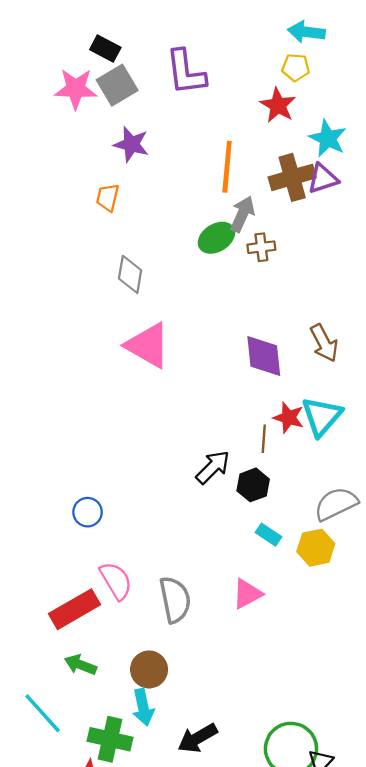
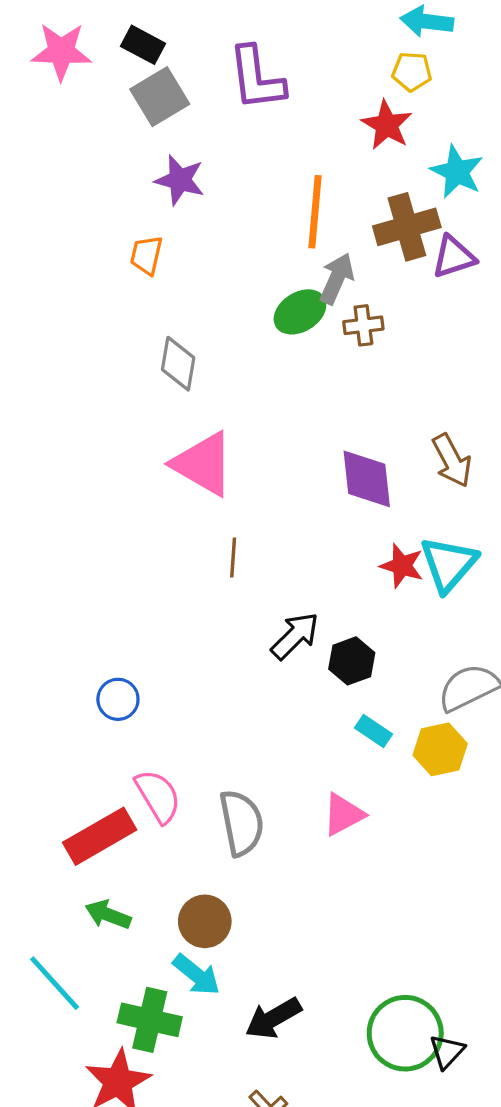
pink star: (76, 89) -> (61, 52), moved
purple triangle: (323, 179) -> (454, 257), moved
brown line: (264, 439) -> (233, 557), moved
cyan arrow: (143, 707) -> (196, 975), turned -39

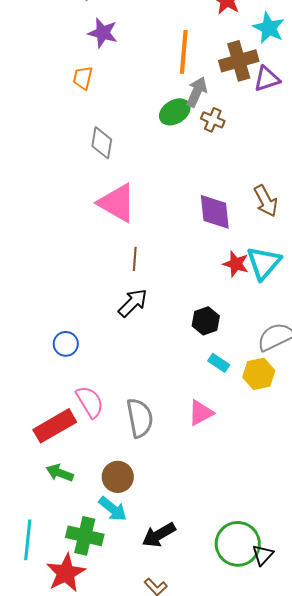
brown cross: (363, 325) -> (213, 120), turned 30
black arrow: (295, 636) -> (133, 303), moved
cyan line: (55, 983) -> (28, 540), moved, turned 48

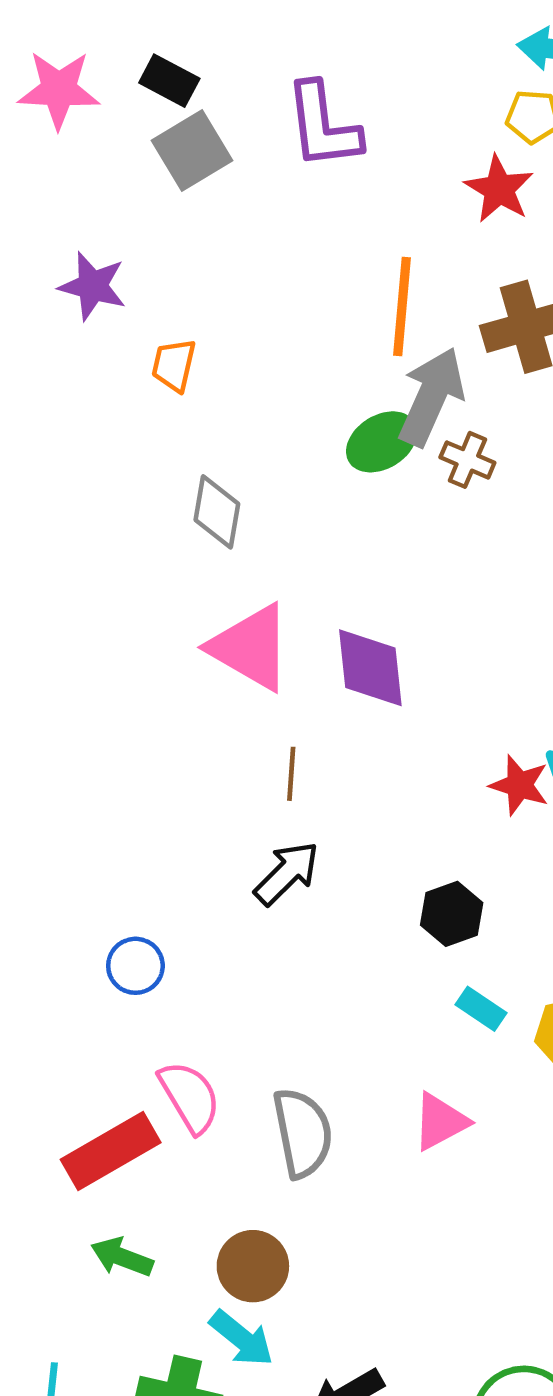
purple star: (103, 33) -> (93, 286), moved
gray arrow: (197, 92) -> (431, 397), size x1.4
purple diamond: (215, 212) -> (370, 668), moved

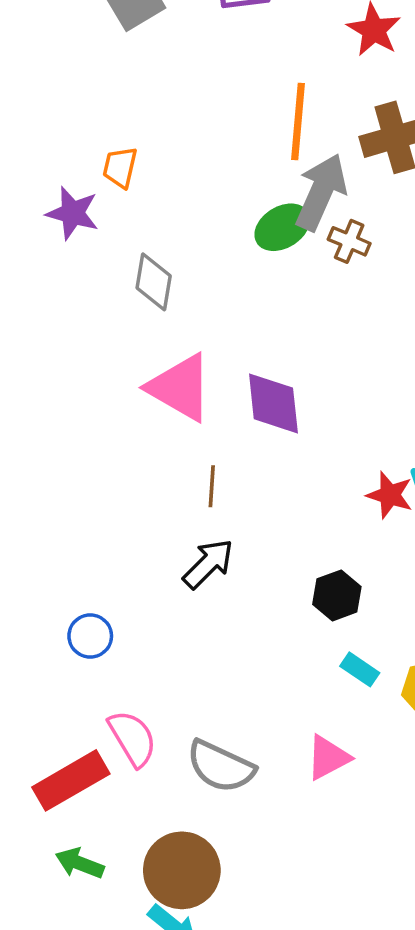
purple star: (93, 286) -> (73, 213), moved
gray semicircle: (303, 1133) -> (221, 766), turned 126
brown circle: (253, 1266) -> (182, 870), size x1.4

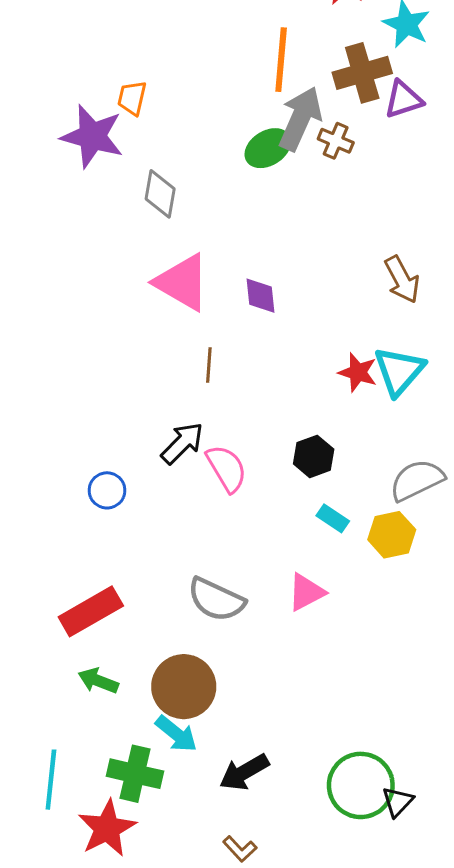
purple star: (73, 213) -> (92, 136), size x1.4
brown cross: (349, 241) -> (336, 141), moved
purple diamond: (273, 403) -> (260, 296), size x0.7
black arrow: (208, 564) -> (182, 443), moved
pink semicircle: (132, 738) -> (227, 468), moved

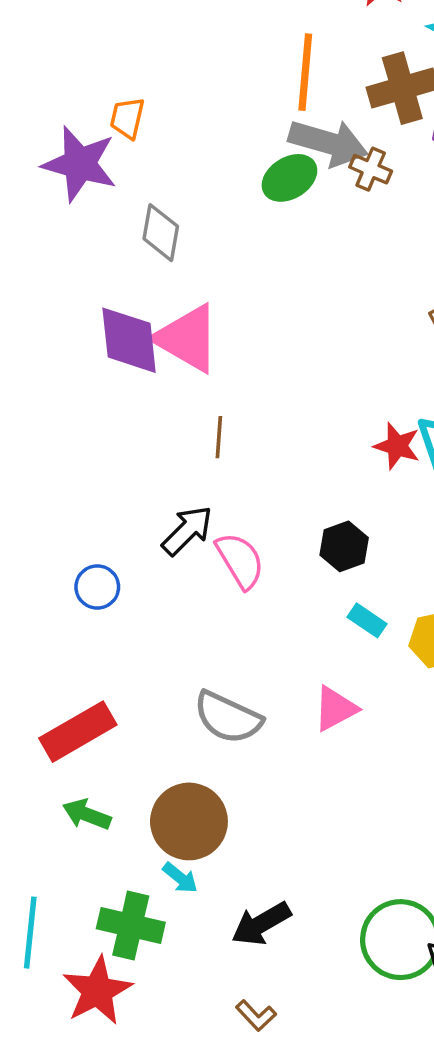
gray arrow: (300, 119) -> (328, 143), turned 82
purple diamond: (260, 296) -> (129, 340), moved, size x1.6
cyan arrow: (176, 734) -> (180, 878), size x0.7

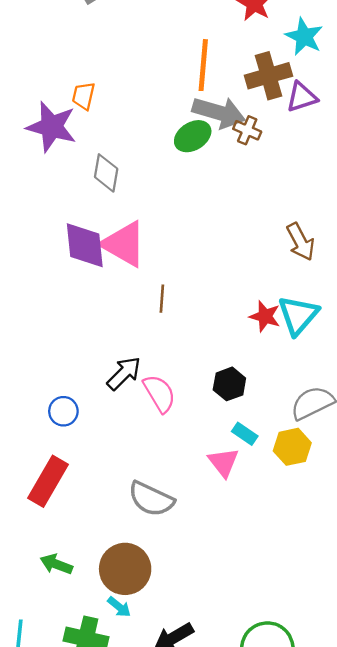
brown line: (219, 437) -> (162, 299), moved
pink triangle: (335, 709) -> (223, 462), moved, turned -40
red rectangle: (78, 732) -> (48, 481), moved, turned -30

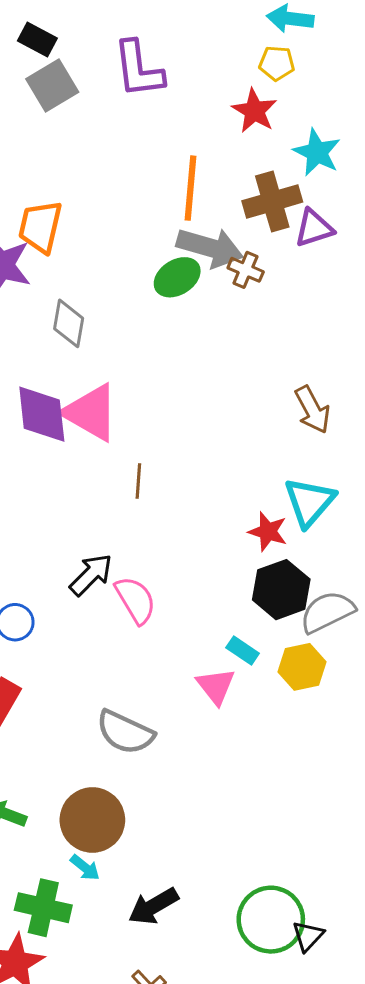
orange trapezoid: (84, 96) -> (40, 227), size x1.5
red star: (265, 316) -> (268, 532), moved
black hexagon: (229, 384) -> (281, 590), moved, size x1.4

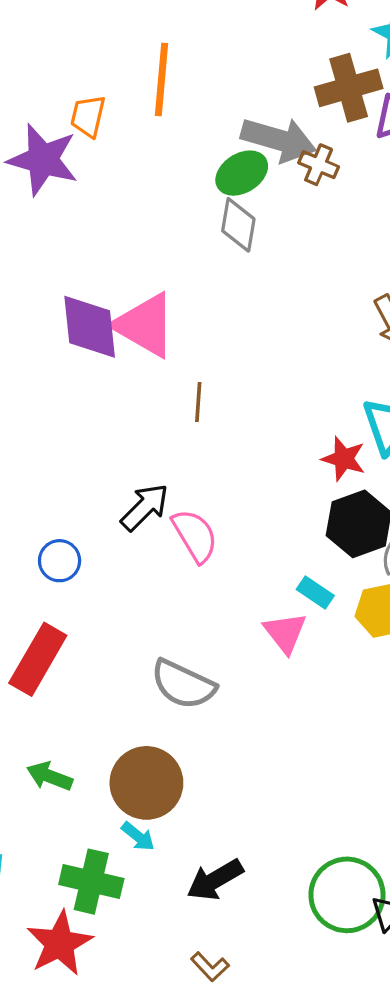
orange line: (191, 188) -> (161, 79), moved
orange trapezoid: (40, 227) -> (88, 116), size x0.7
gray diamond: (69, 323) -> (238, 225), moved

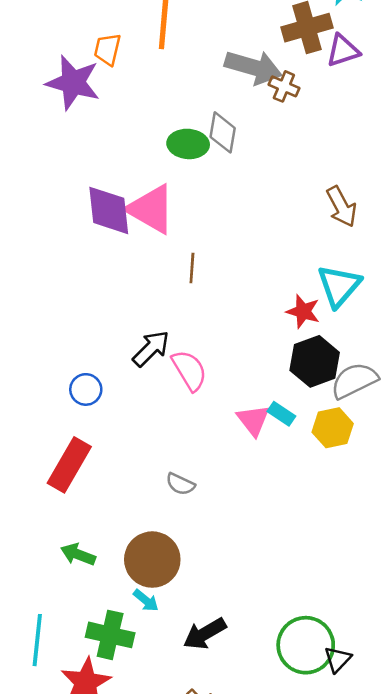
green ellipse: (242, 173) -> (188, 144), moved, turned 36
pink triangle: (285, 633) -> (253, 420), moved
gray semicircle: (183, 684) -> (180, 484), size x0.6

